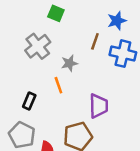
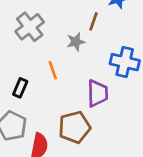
blue cross: (123, 54) -> (125, 62), moved
gray star: (69, 63) -> (76, 42), moved

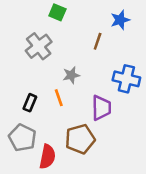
gray star: (76, 42) -> (71, 75), moved
orange line: (53, 70) -> (59, 98), moved

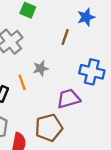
orange line: (59, 98) -> (22, 82), moved
purple trapezoid: (101, 108) -> (69, 99), turned -105

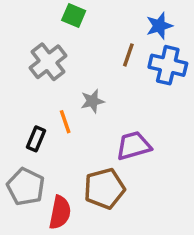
blue cross: (92, 72) -> (168, 65), moved

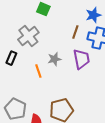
black rectangle: (36, 139) -> (11, 58), moved
purple trapezoid: (134, 146) -> (81, 59), moved, turned 95

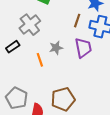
black rectangle: (11, 58) -> (13, 47), turned 32

